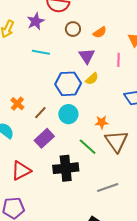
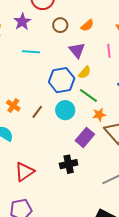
purple rectangle: (44, 138) -> (85, 137), moved
green line: (88, 147) -> (88, 95), moved
black cross: (66, 168) -> (69, 164), size x0.7

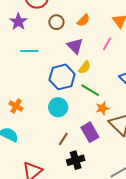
pink line: (109, 51) -> (107, 44), turned 40
cyan circle: (65, 110) -> (58, 107), moved
brown line: (37, 112) -> (63, 139), moved
purple rectangle: (85, 137) -> (90, 132), turned -66

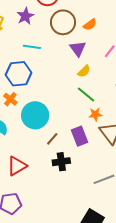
brown circle: (56, 22) -> (63, 22), size x1.6
blue hexagon: (62, 77) -> (19, 74), moved
cyan circle: (58, 107) -> (35, 115), moved, size x1.4

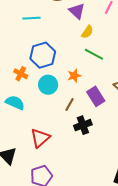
blue hexagon: (19, 74) -> (43, 55), moved
orange star: (95, 114) -> (74, 76), moved
cyan circle: (35, 115) -> (48, 85), size x0.7

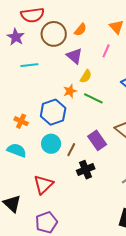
blue hexagon: (43, 55) -> (53, 112), moved
orange star: (74, 76) -> (70, 91), moved
cyan circle: (48, 85) -> (51, 144), moved

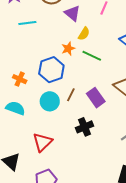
brown line: (71, 150) -> (71, 95), moved

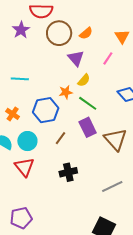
cyan line: (27, 23) -> (20, 79), moved
purple rectangle: (96, 98) -> (88, 127), moved
cyan circle: (50, 101) -> (27, 141), moved
red triangle: (42, 142) -> (24, 167), moved, turned -35

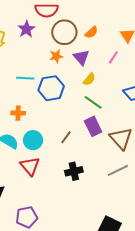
orange star: (66, 92) -> (56, 56), moved
blue hexagon: (46, 110) -> (51, 88), moved
orange cross: (13, 114) -> (18, 113), turned -32
gray line: (112, 186) -> (118, 170), moved

